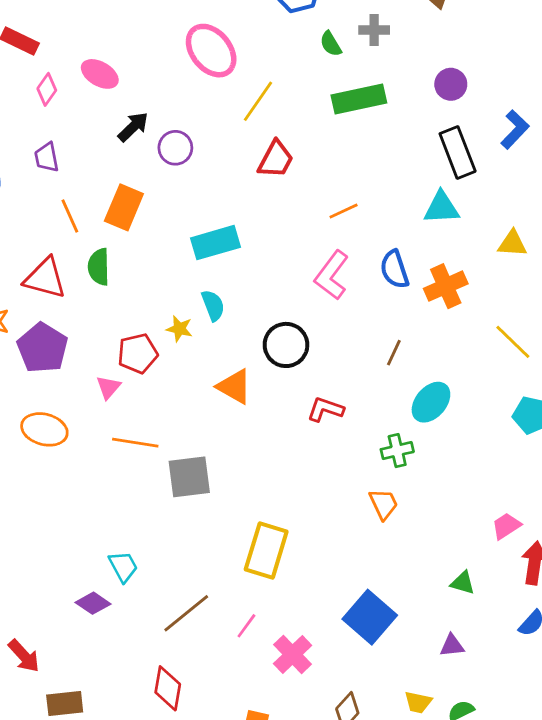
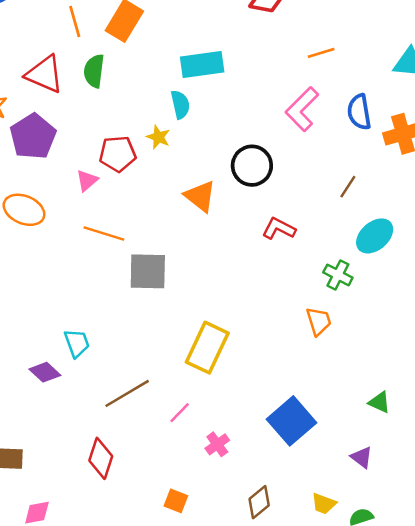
cyan semicircle: (213, 305) -> (180, 105), moved
green cross: (397, 451) -> (338, 275), turned 32
purple triangle: (452, 646) -> (362, 457), turned 35
pink cross: (293, 654) -> (217, 444), size x0.7

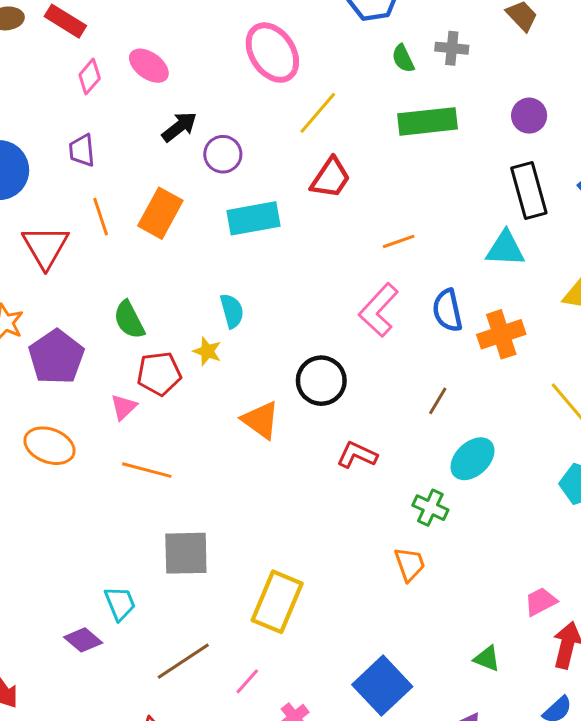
cyan rectangle: (202, 64) -> (253, 218), moved
green semicircle: (94, 71) -> (129, 320), moved, turned -32
red triangle: (44, 74) -> (46, 247), moved, turned 39
gray square: (148, 271) -> (186, 553), moved

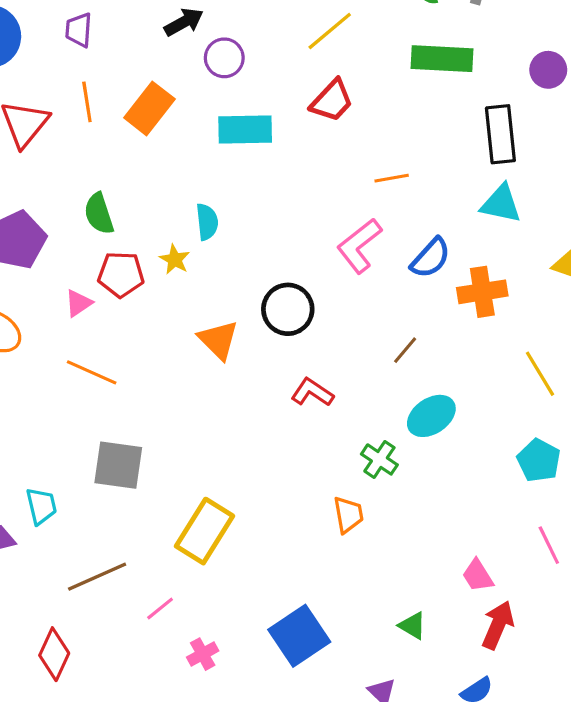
black rectangle: (529, 190) -> (500, 134), moved
blue semicircle: (447, 310) -> (431, 258), turned -135
pink trapezoid: (541, 602) -> (478, 576), turned -104

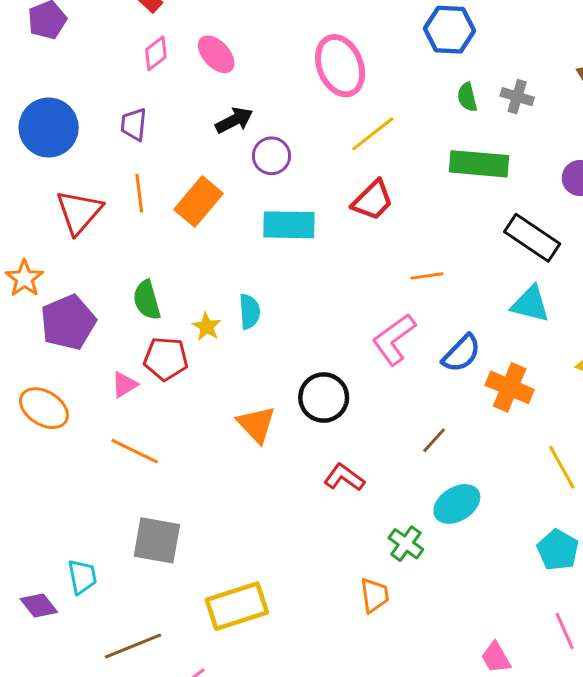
black rectangle: (500, 134) -> (532, 238), turned -52
yellow star: (175, 259) -> (207, 327), moved
orange cross: (482, 292) -> (510, 387), turned 30
yellow rectangle: (205, 531) -> (237, 606), turned 38

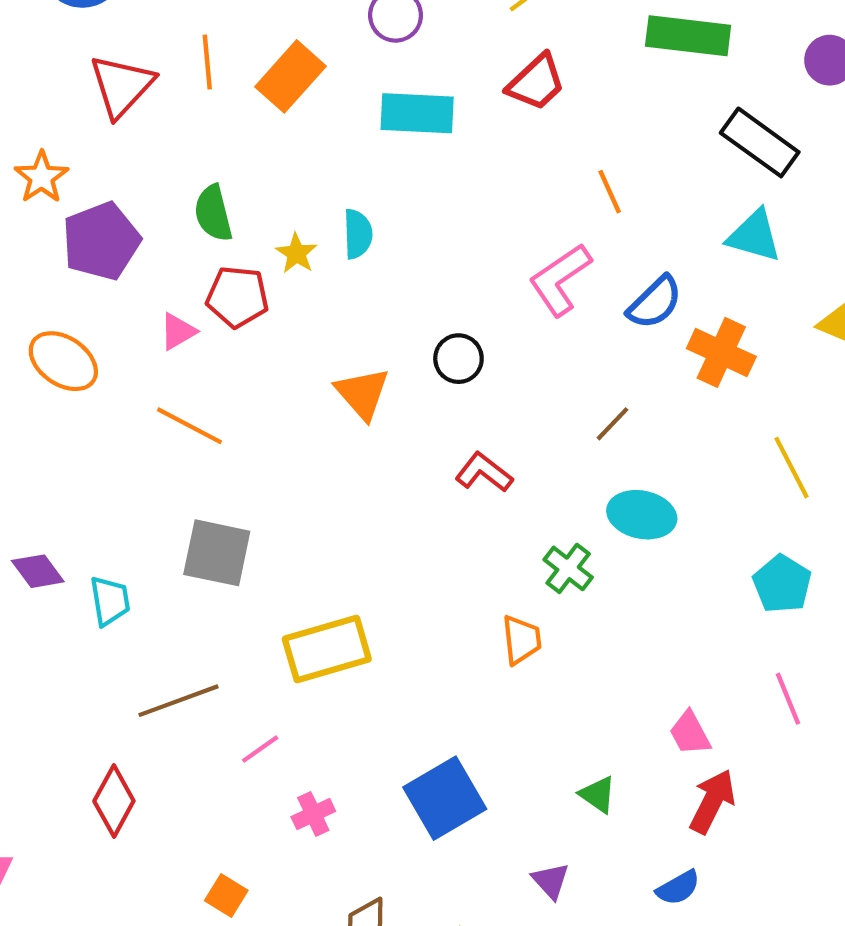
orange line: (427, 276) -> (610, 192), turned 72
black circle: (324, 398) -> (458, 359), size x0.7
cyan ellipse: (457, 504) -> (642, 515), turned 42
purple diamond: (39, 605) -> (38, 571), moved

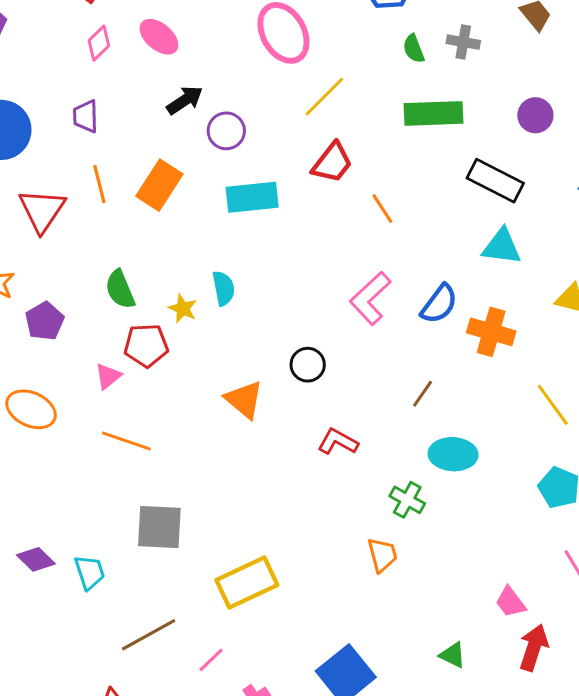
orange line: (610, 192) -> (382, 209), moved
purple pentagon: (101, 241) -> (45, 321), size x0.7

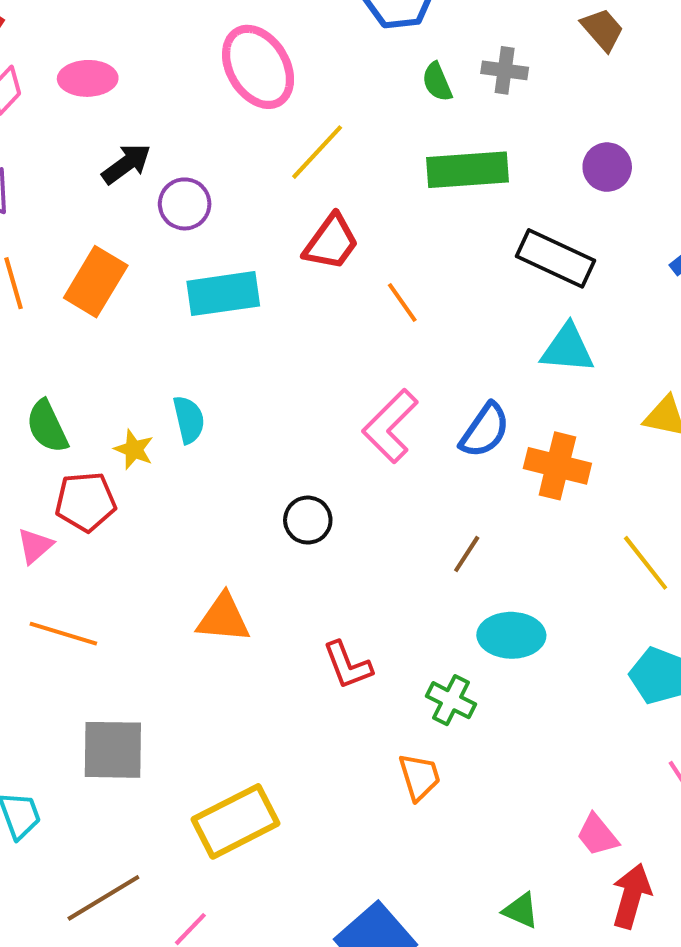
pink ellipse: (159, 37) -> (88, 78), turned -39
orange triangle: (244, 400) -> (223, 618), moved, turned -33
red L-shape: (338, 442) -> (348, 665), moved, turned -138

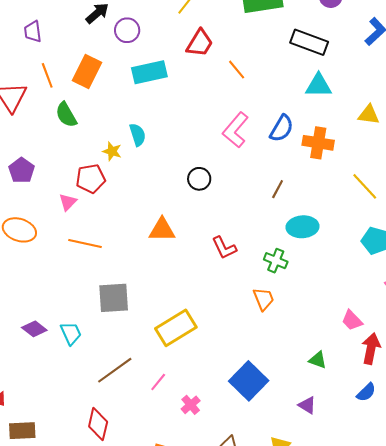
green semicircle: (47, 426) -> (66, 115), moved

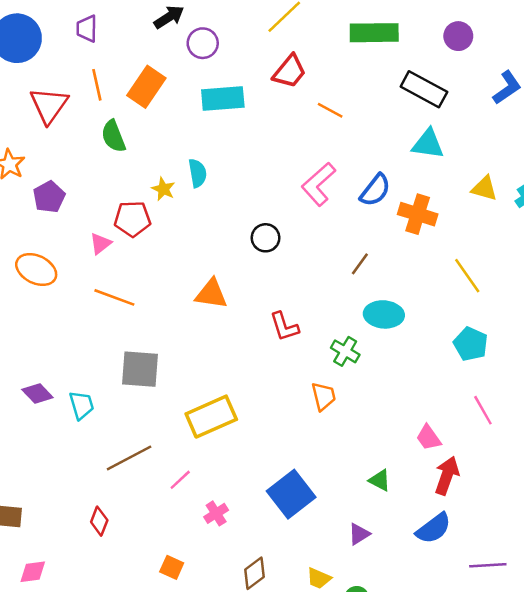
orange line: (237, 70) -> (330, 110), turned -30
blue semicircle: (366, 392) -> (434, 528), size x1.4
purple triangle: (307, 405) -> (359, 534), turned 48
red diamond: (98, 424) -> (99, 521), size x0.7

